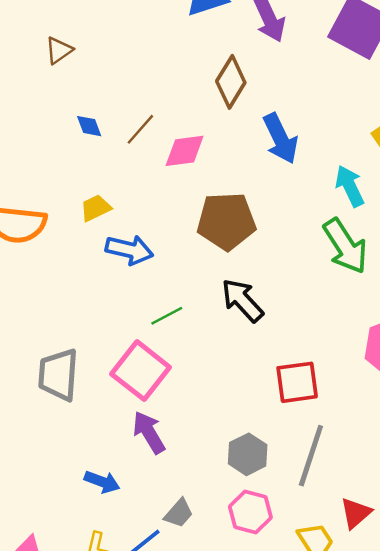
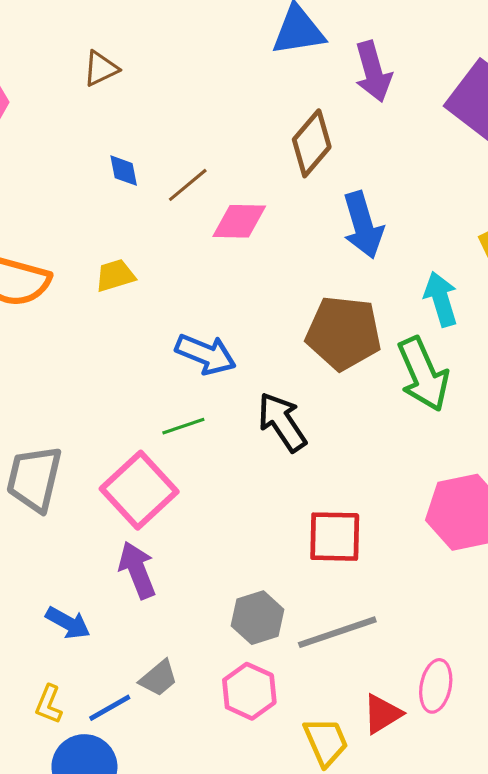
brown pentagon: (226, 221) -> (344, 333), moved
blue arrow: (129, 250) -> (206, 354), moved
gray line: (311, 456) -> (337, 632), turned 44

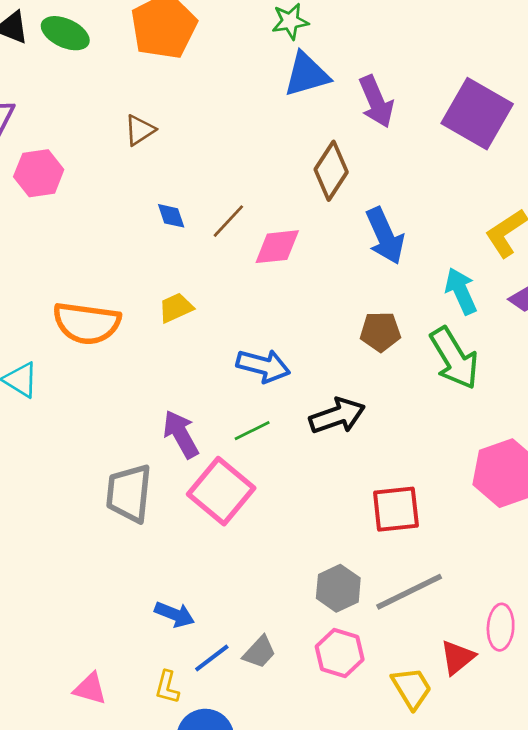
brown pentagon: (344, 333) -> (380, 332), size x0.6
black arrow: (282, 422) -> (337, 416), turned 112
purple arrow: (137, 570) -> (181, 434), moved
blue line: (110, 708) -> (212, 658), moved

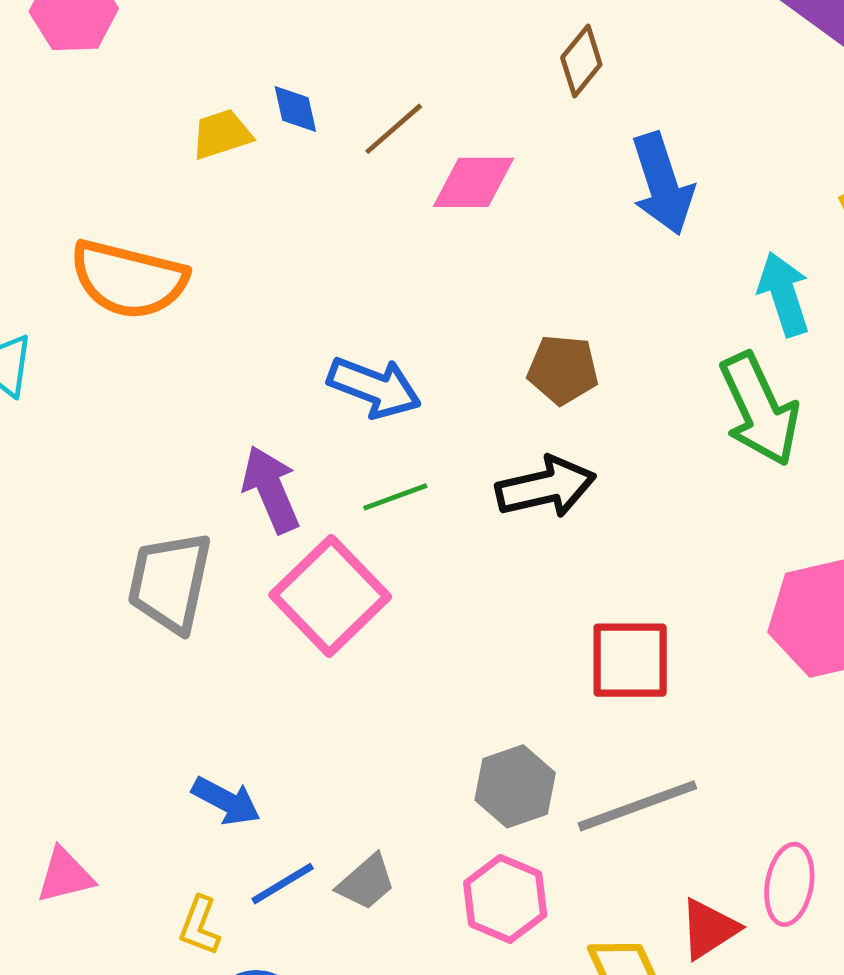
brown diamond: (331, 171) -> (581, 61), size x0.7
yellow trapezoid: (176, 308) -> (222, 134), moved
brown pentagon: (380, 332) -> (563, 370), moved
blue arrow: (263, 366) -> (374, 387), moved
pink triangle: (90, 689) -> (65, 876), moved, turned -36

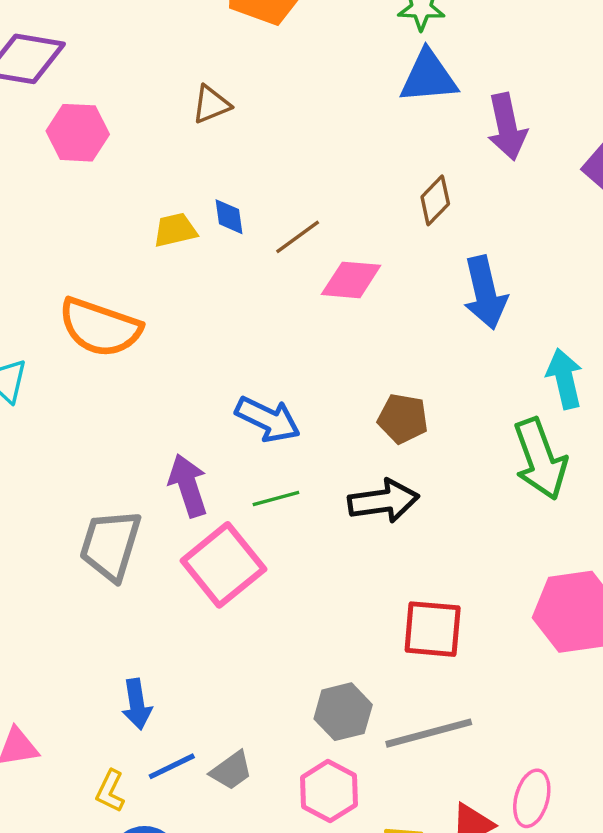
blue arrow: (226, 801) -> (137, 704), turned 48

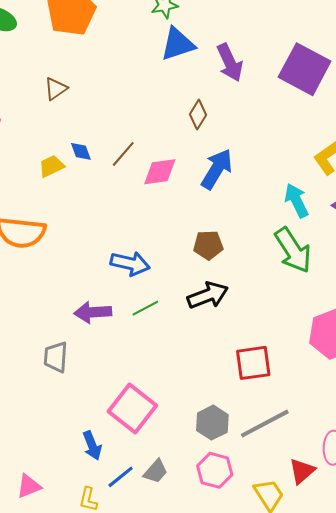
blue arrow: (485, 293) -> (217, 169), moved, turned -123
purple arrow: (188, 486) -> (93, 312), turned -63
gray trapezoid: (110, 545) -> (56, 357), size x0.7
pink square: (223, 565) -> (132, 408), moved

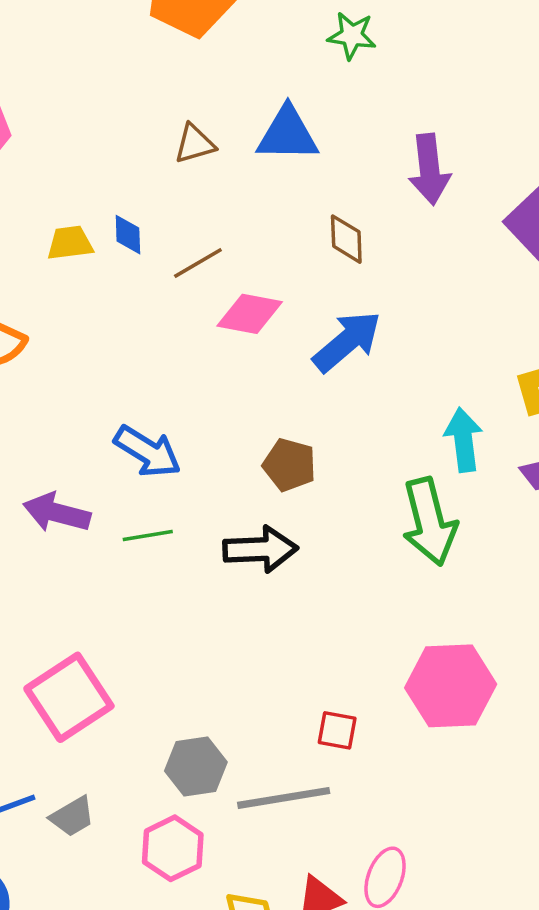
blue triangle: (178, 44) -> (288, 134), moved
brown triangle: (56, 89) -> (195, 144), moved
brown diamond: (198, 115) -> (346, 239), turned -52
red square: (253, 363) -> (337, 730), moved, size x0.6

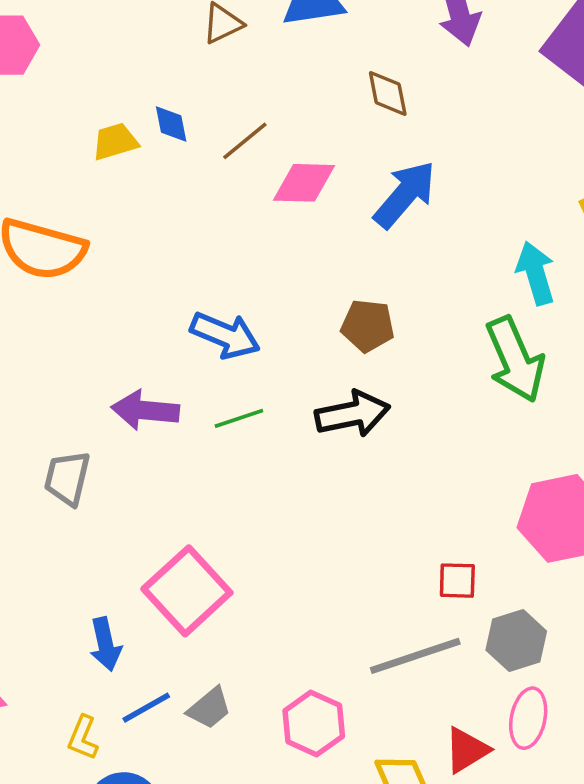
gray hexagon: (196, 766) -> (516, 641), moved

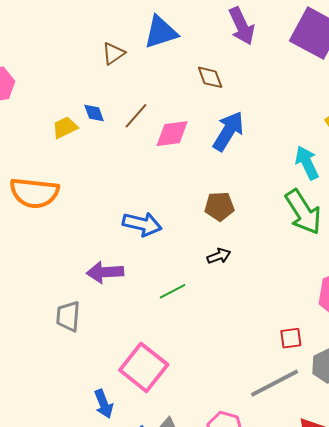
black arrow: (352, 414) -> (219, 256), size x0.6
green line: (239, 418) -> (173, 291), moved

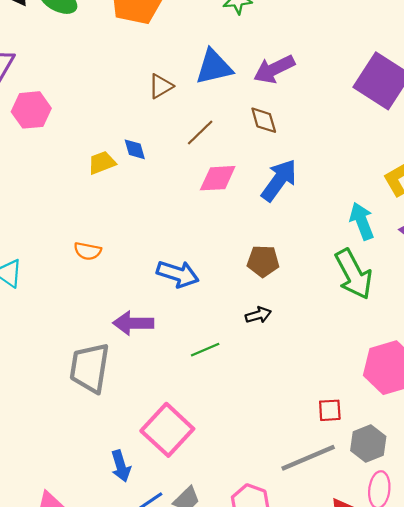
purple arrow: (242, 26) -> (274, 69), moved, turned 84
brown line: (136, 116) -> (200, 132), moved
orange semicircle: (34, 193) -> (88, 251), moved, size x0.5
gray trapezoid: (68, 316) -> (90, 368), size x1.5

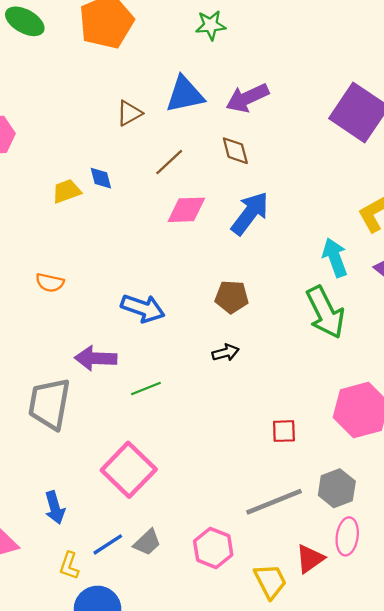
green line: (205, 350) -> (146, 389), moved
red square: (330, 410) -> (284, 431), moved
blue arrow: (121, 466) -> (55, 508), moved

